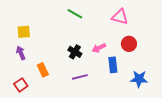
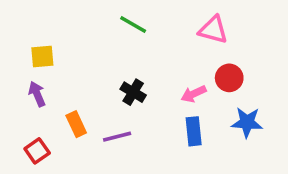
pink arrow: (99, 48) -> (194, 94), moved
blue rectangle: (113, 65) -> (194, 131), moved
purple line: (80, 77) -> (117, 137), moved
blue star: (139, 79) -> (247, 122), moved

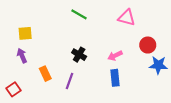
red circle: (229, 78) -> (148, 45), moved
blue star: (247, 122) -> (158, 65), moved
purple line: (117, 137) -> (70, 81), turned -56
red square: (37, 151) -> (14, 89), moved

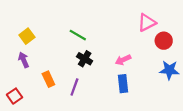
green line: (79, 14) -> (78, 35), moved
pink triangle: (127, 18) -> (147, 23), moved, turned -42
yellow square: (25, 33) -> (27, 36), turned -32
red circle: (148, 45) -> (164, 41), moved

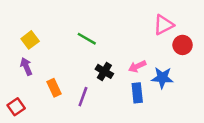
black cross: (85, 59) -> (104, 71), moved
blue star: (169, 70) -> (162, 78), moved

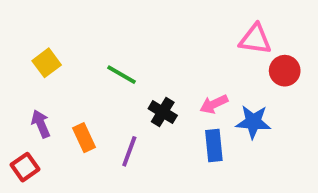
pink triangle: (164, 25) -> (255, 39), turned 35
green line: (87, 39) -> (121, 75), moved
purple arrow: (26, 66) -> (41, 124), moved

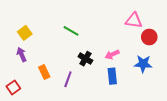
green line: (121, 75) -> (71, 31), moved
blue star: (253, 122) -> (143, 64), moved
purple arrow: (41, 124) -> (22, 54), moved

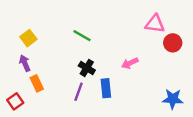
black cross: (85, 59) -> (87, 68), moved
blue star: (143, 64) -> (173, 99), moved
orange rectangle: (44, 72) -> (37, 83), moved
blue rectangle: (112, 76) -> (106, 88), moved

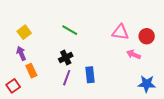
pink triangle: (155, 24) -> (120, 32), moved
pink arrow: (130, 63) -> (133, 54), moved, turned 48
black cross: (87, 68) -> (66, 57), moved, turned 32

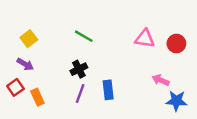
purple arrow: (21, 53) -> (25, 64), turned 144
pink arrow: (133, 54) -> (161, 80), moved
orange rectangle: (31, 71) -> (37, 97), moved
red square: (13, 86) -> (15, 87), moved

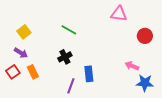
pink triangle: (145, 39) -> (119, 14), moved
purple line: (80, 93) -> (71, 86), moved
orange rectangle: (37, 97) -> (33, 72), moved

